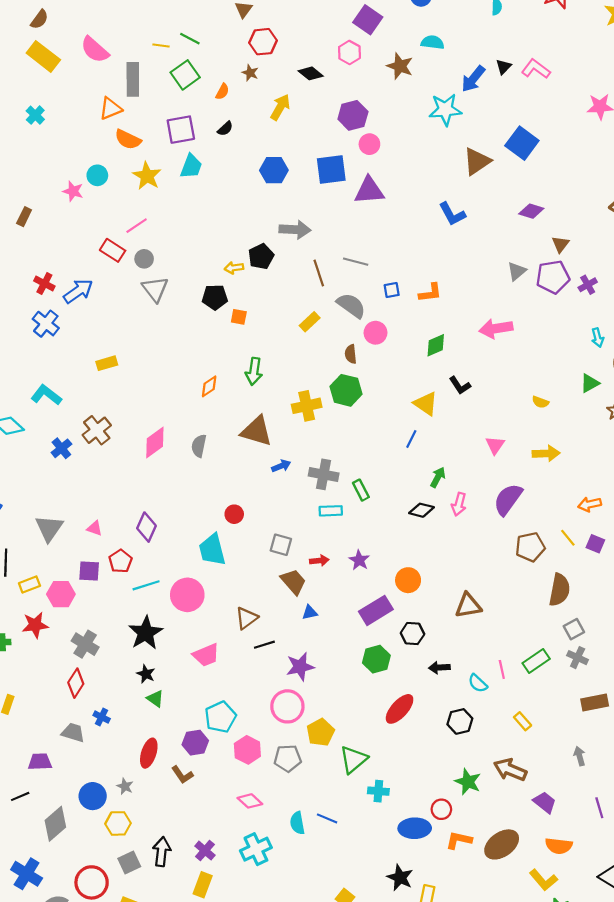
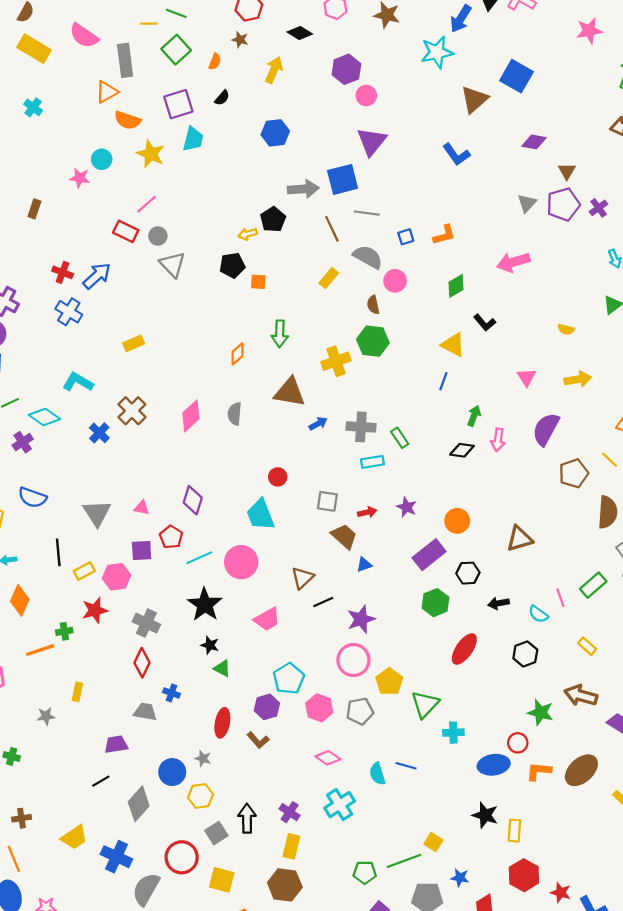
blue square: (331, 169) -> (343, 179), moved
purple triangle: (369, 191) -> (372, 141), turned -40

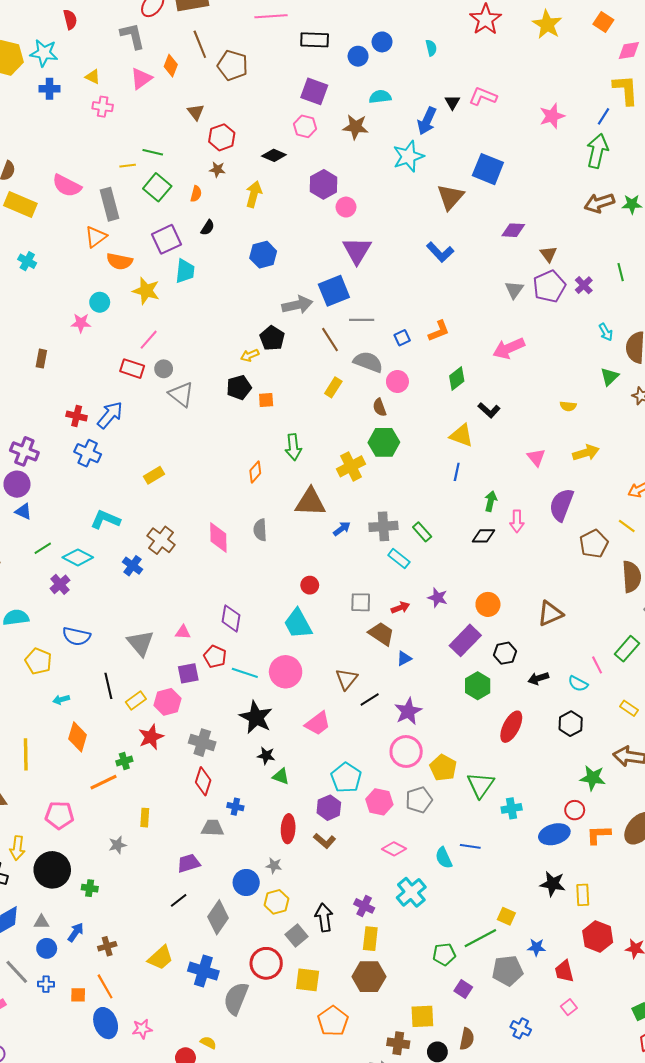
pink diamond: (191, 416) -> (218, 538), turned -40
cyan rectangle: (372, 462) -> (399, 559), turned 55
cyan line: (199, 558) -> (245, 673), turned 50

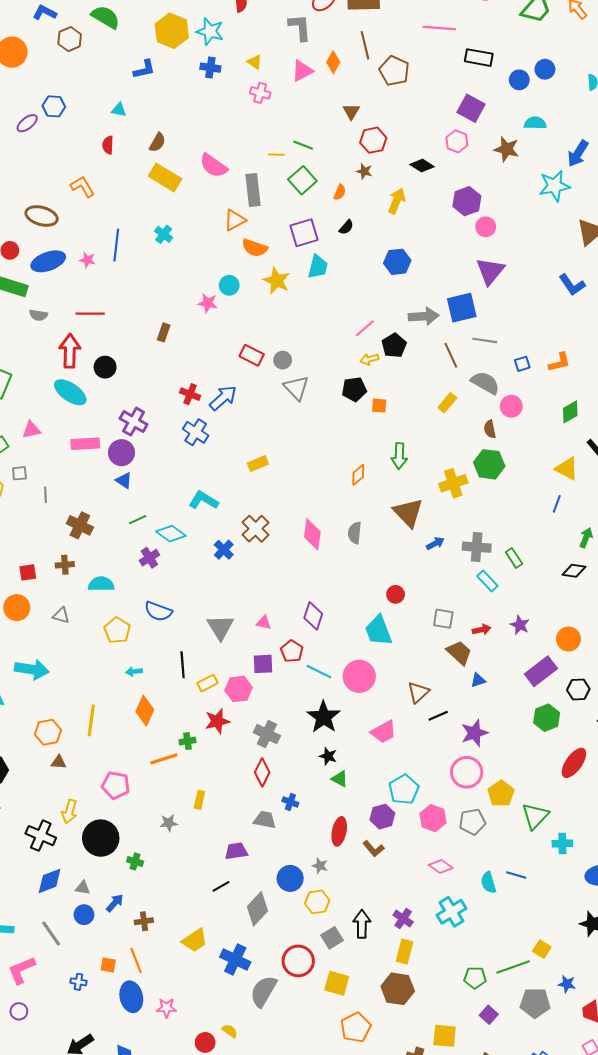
pink line: (149, 340) -> (365, 328), moved
brown triangle: (310, 502) -> (408, 513), turned 36
blue cross: (46, 984) -> (78, 982), moved

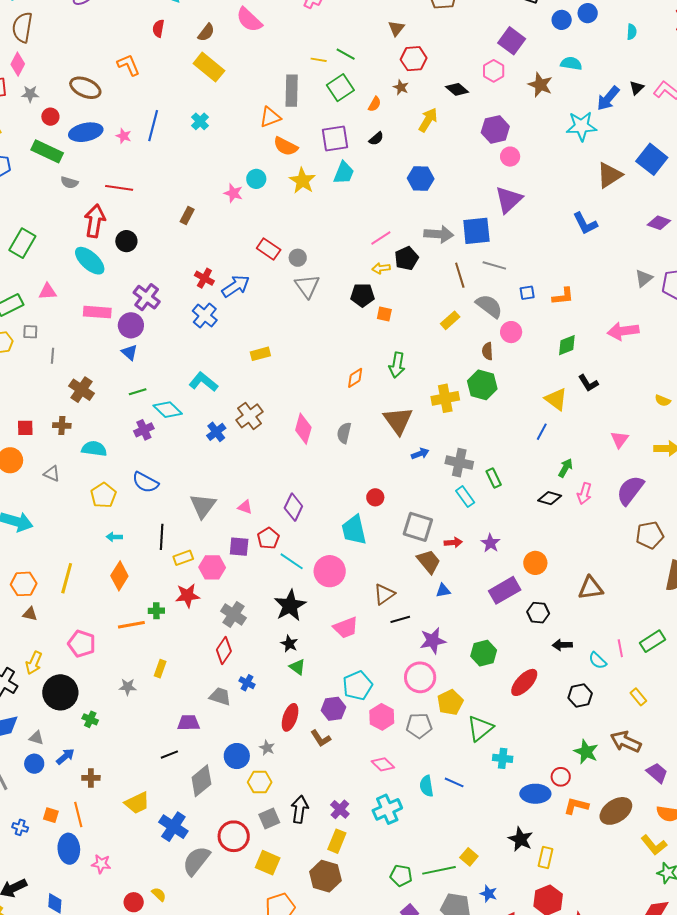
pink semicircle: (213, 166) -> (249, 20), moved
gray square: (443, 619) -> (418, 527), size x1.4
green hexagon: (547, 718) -> (484, 653), moved

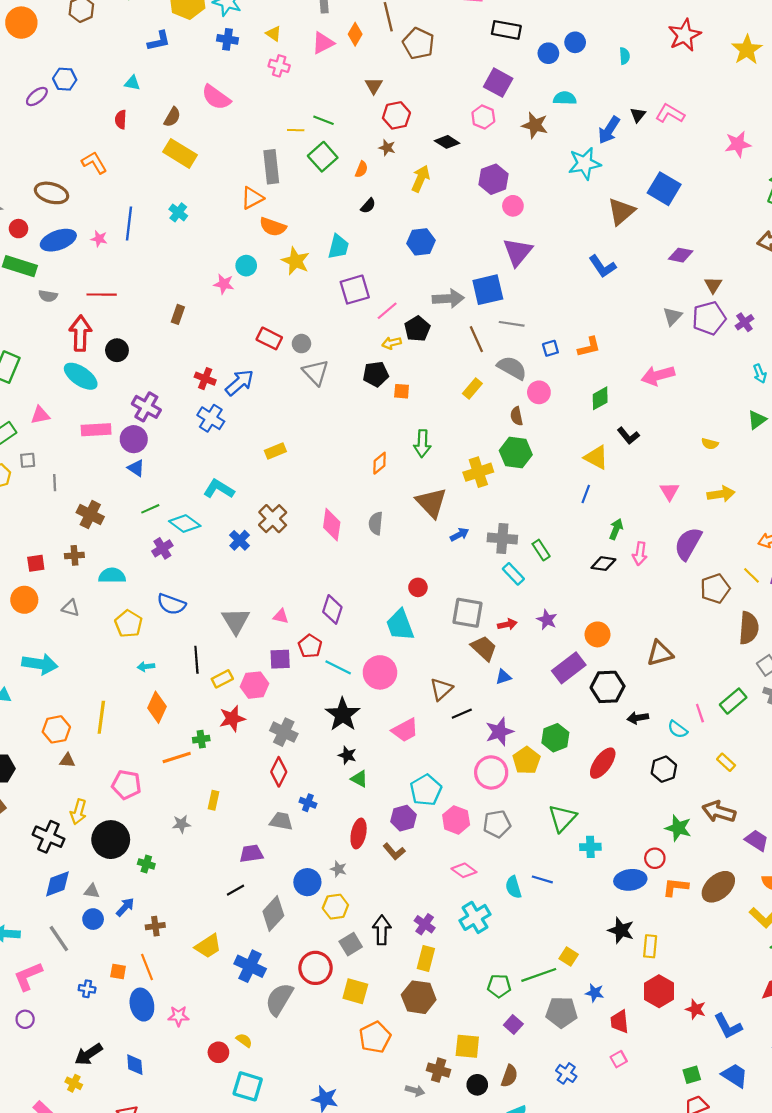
purple square: (335, 138) -> (355, 290), moved
black hexagon: (538, 613) -> (608, 687), size x1.4
yellow pentagon: (450, 702) -> (526, 760), moved

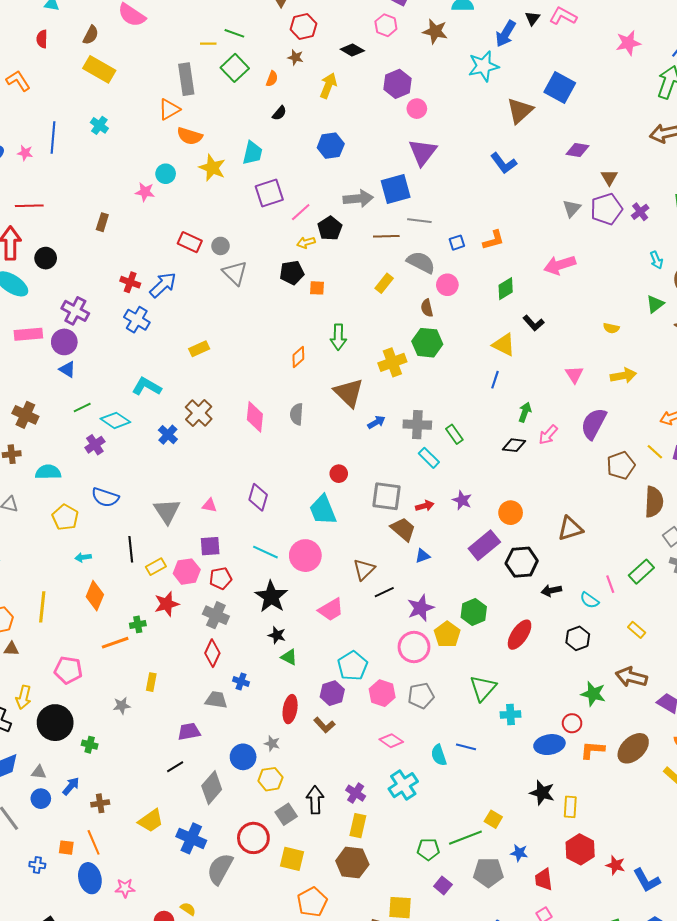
brown line: (476, 339) -> (386, 236), turned -65
pink arrow: (640, 554) -> (548, 435), turned 35
red pentagon: (310, 646) -> (221, 578), moved, turned 30

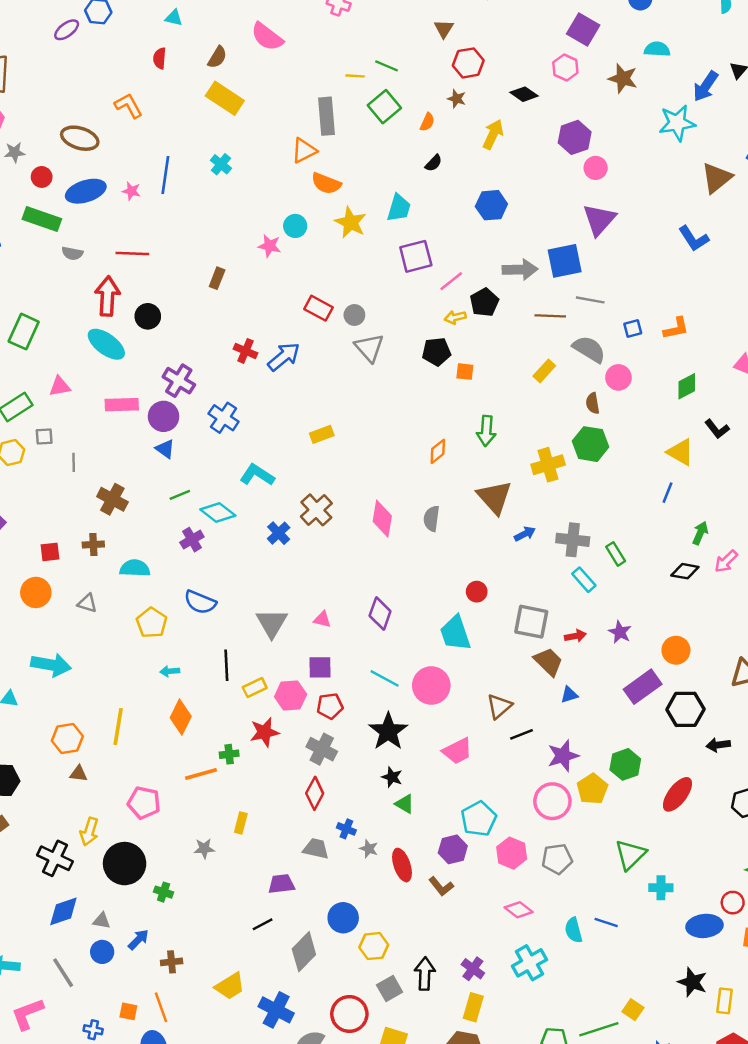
blue cross: (137, 320) -> (224, 418), moved
red ellipse: (290, 709) -> (402, 865), turned -32
gray star: (272, 743) -> (369, 849), moved

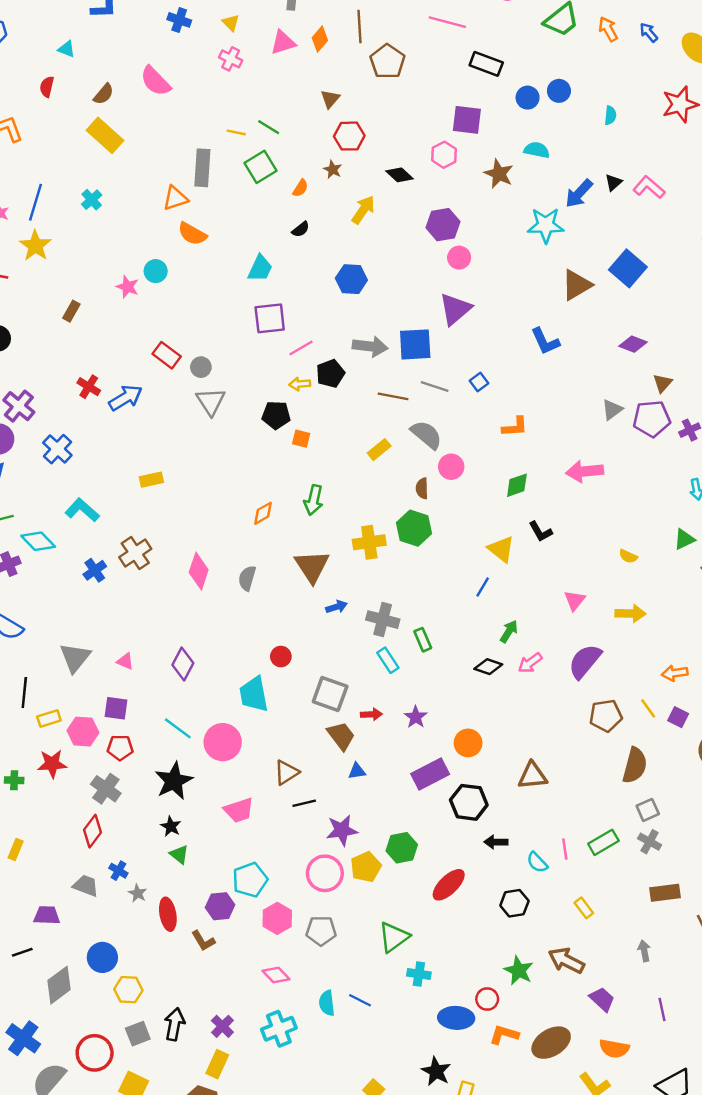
purple square: (583, 29) -> (467, 120), turned -32
yellow star: (351, 222) -> (35, 246), moved
blue square: (633, 329) -> (479, 382), moved, turned -30

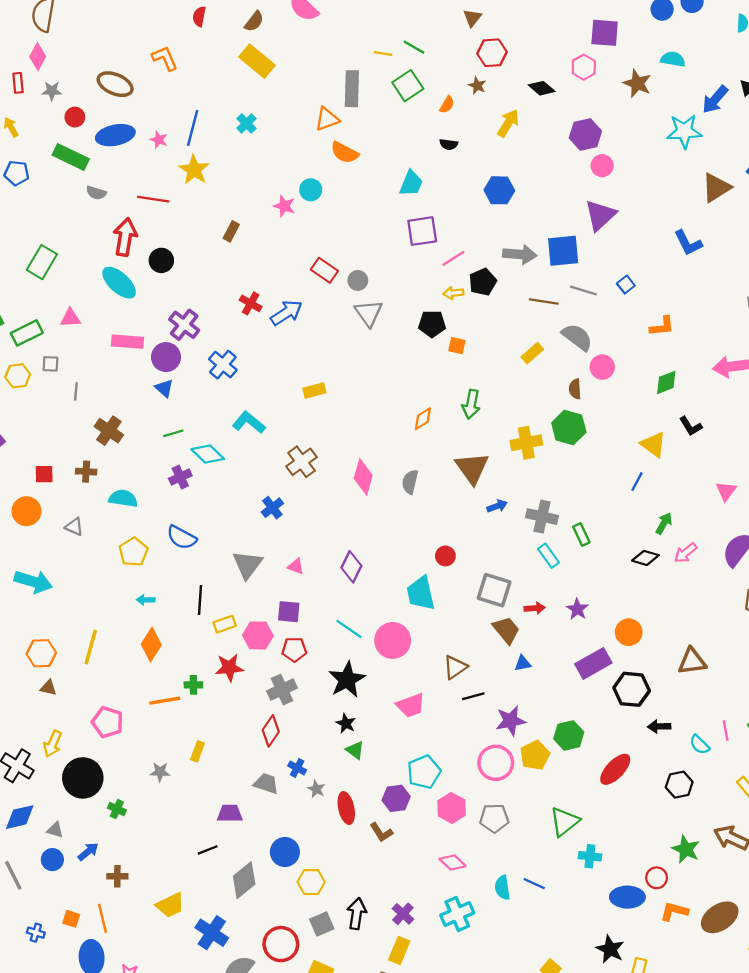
black semicircle: (301, 229) -> (449, 144), turned 48
blue cross: (95, 570) -> (272, 508), moved
gray cross: (106, 789) -> (282, 690), turned 32

